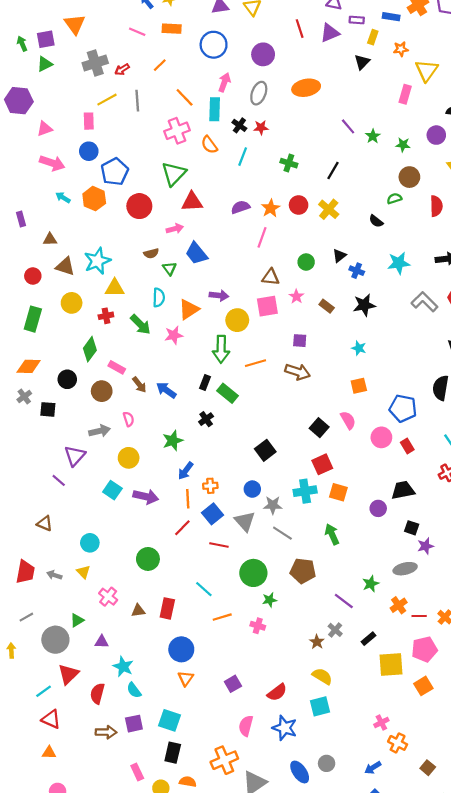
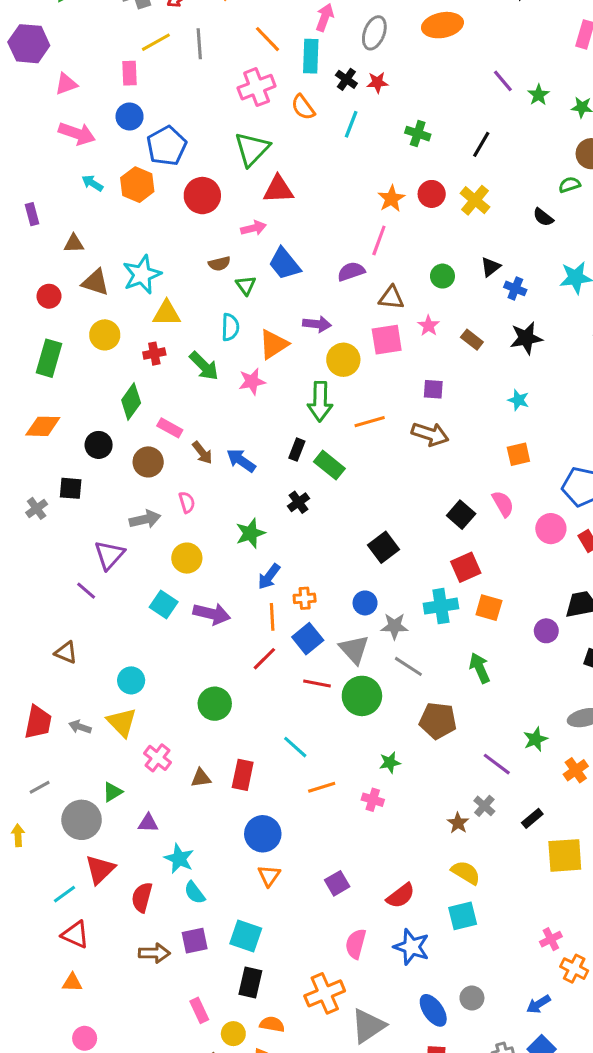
purple semicircle: (240, 207) -> (351, 271), moved
gray cross: (24, 397) -> (37, 508), moved
yellow triangle: (83, 572) -> (122, 722), size x1.5
green circle: (253, 573) -> (362, 696), moved

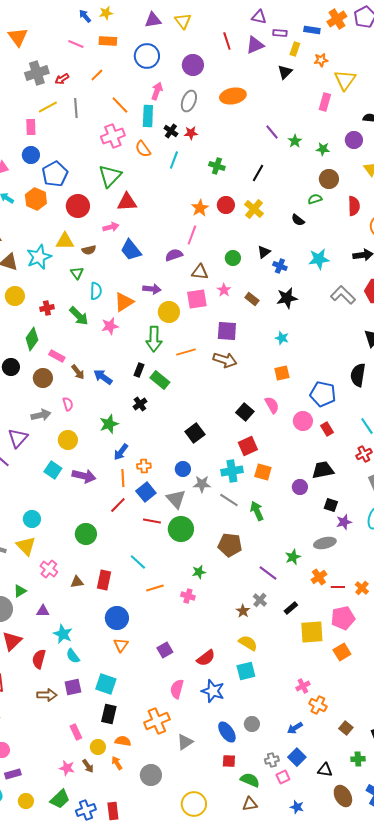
green triangle: (246, 285) -> (77, 273), moved
yellow triangle: (167, 313) -> (65, 241), moved
purple square: (433, 389) -> (227, 331), size x1.5
gray line: (408, 666) -> (229, 500), moved
gray triangle: (368, 1026) -> (185, 742), size x0.7

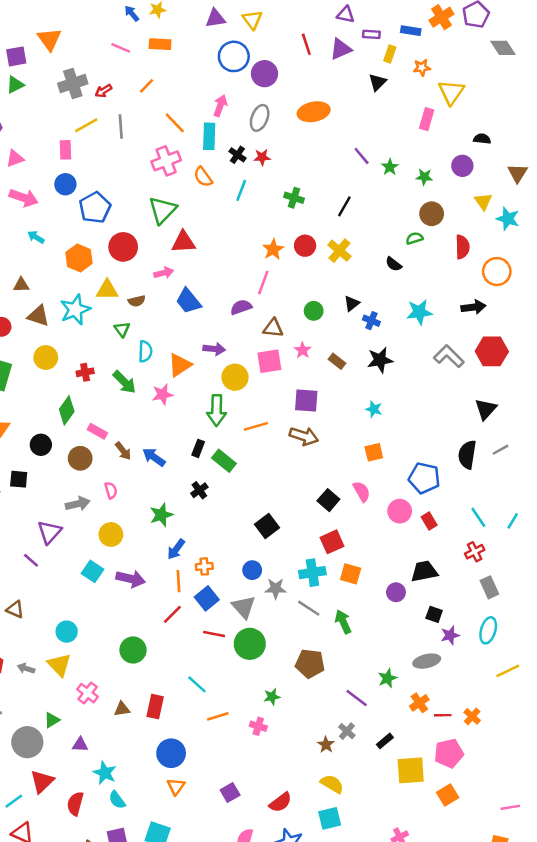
blue circle: (147, 56) -> (234, 56), moved
orange hexagon: (36, 199) -> (79, 258), moved

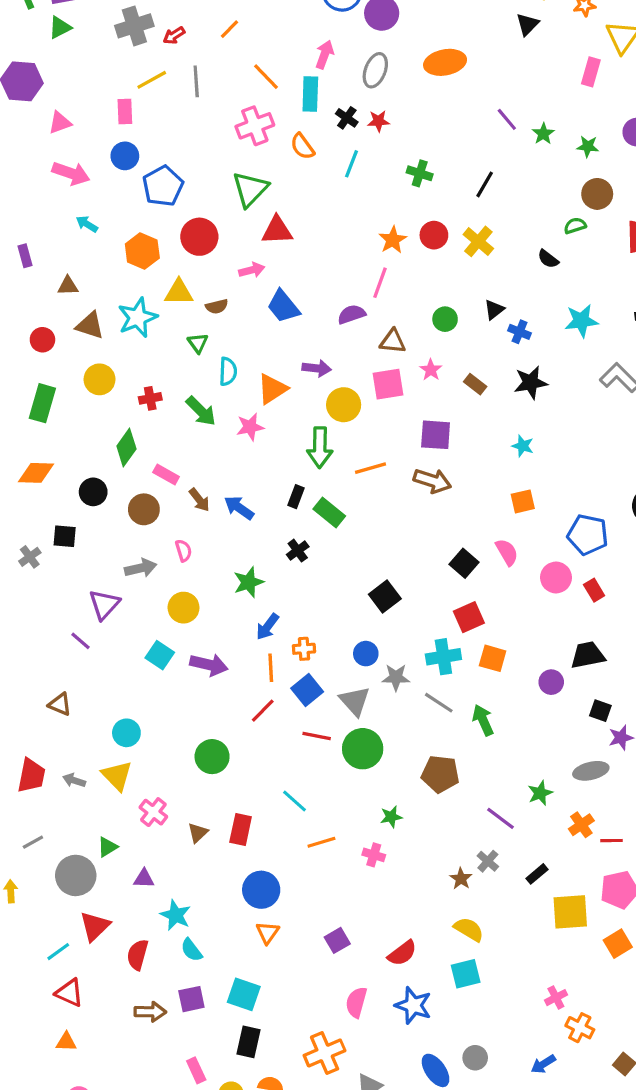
brown triangle: (122, 709) -> (198, 833), turned -35

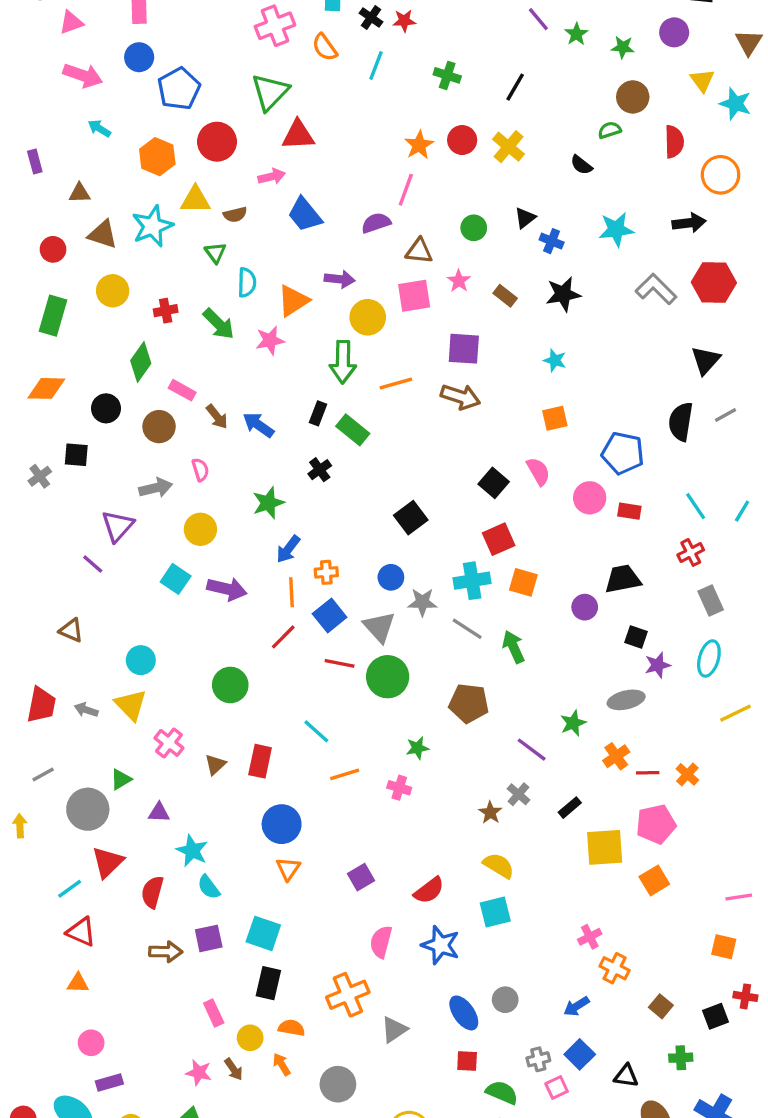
red rectangle: (594, 590) -> (629, 511), turned -50

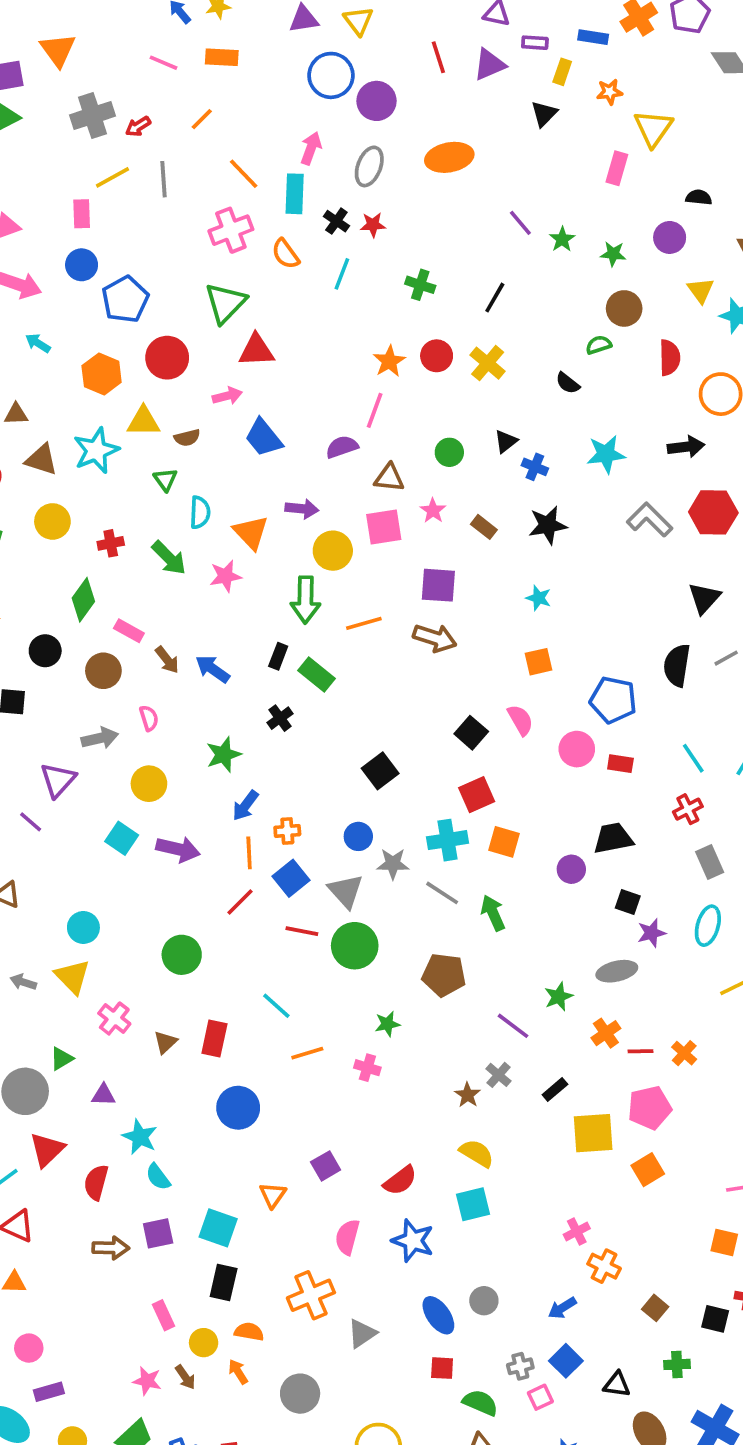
orange triangle: (293, 301) -> (251, 532), turned -40
orange triangle: (288, 869) -> (273, 1195), moved
black square: (716, 1016) -> (715, 1319), turned 35

